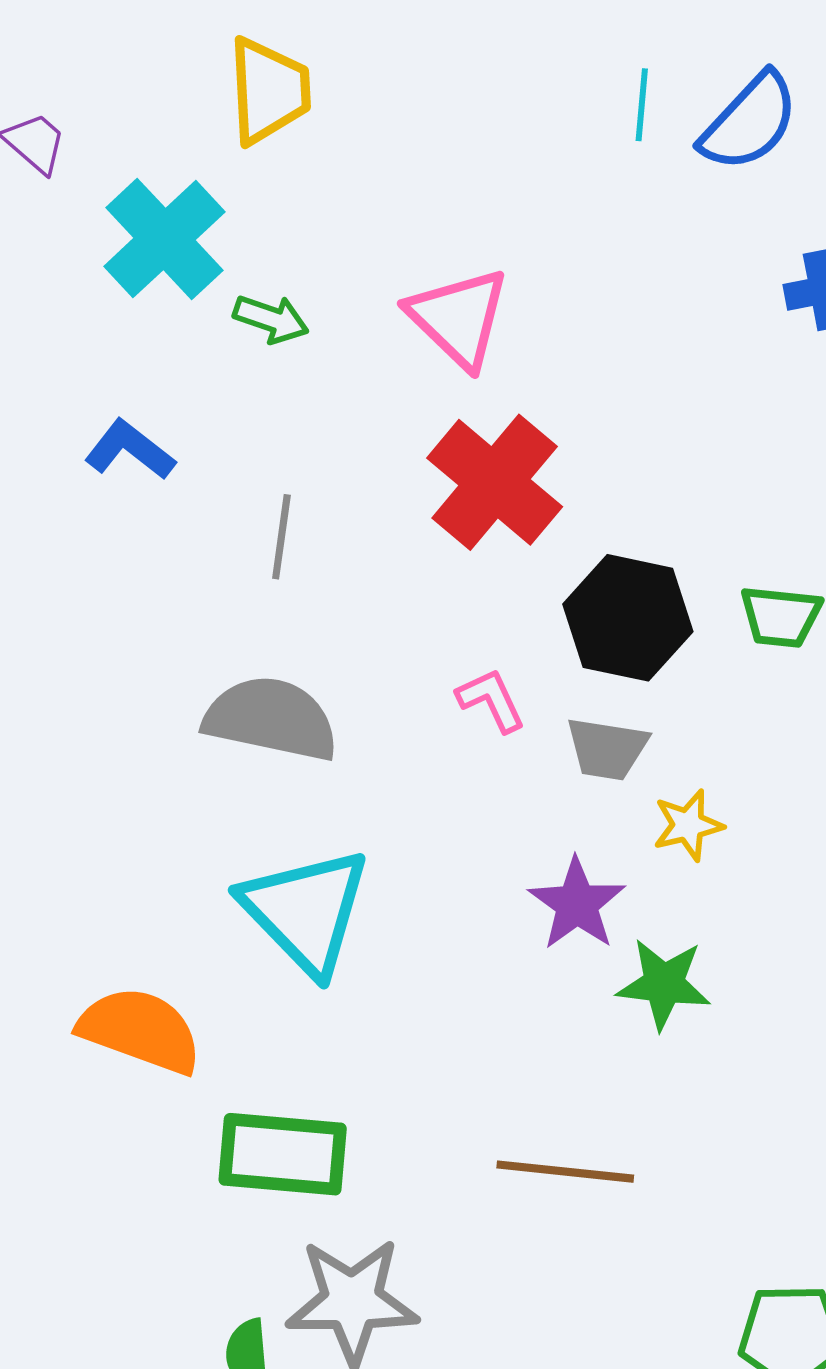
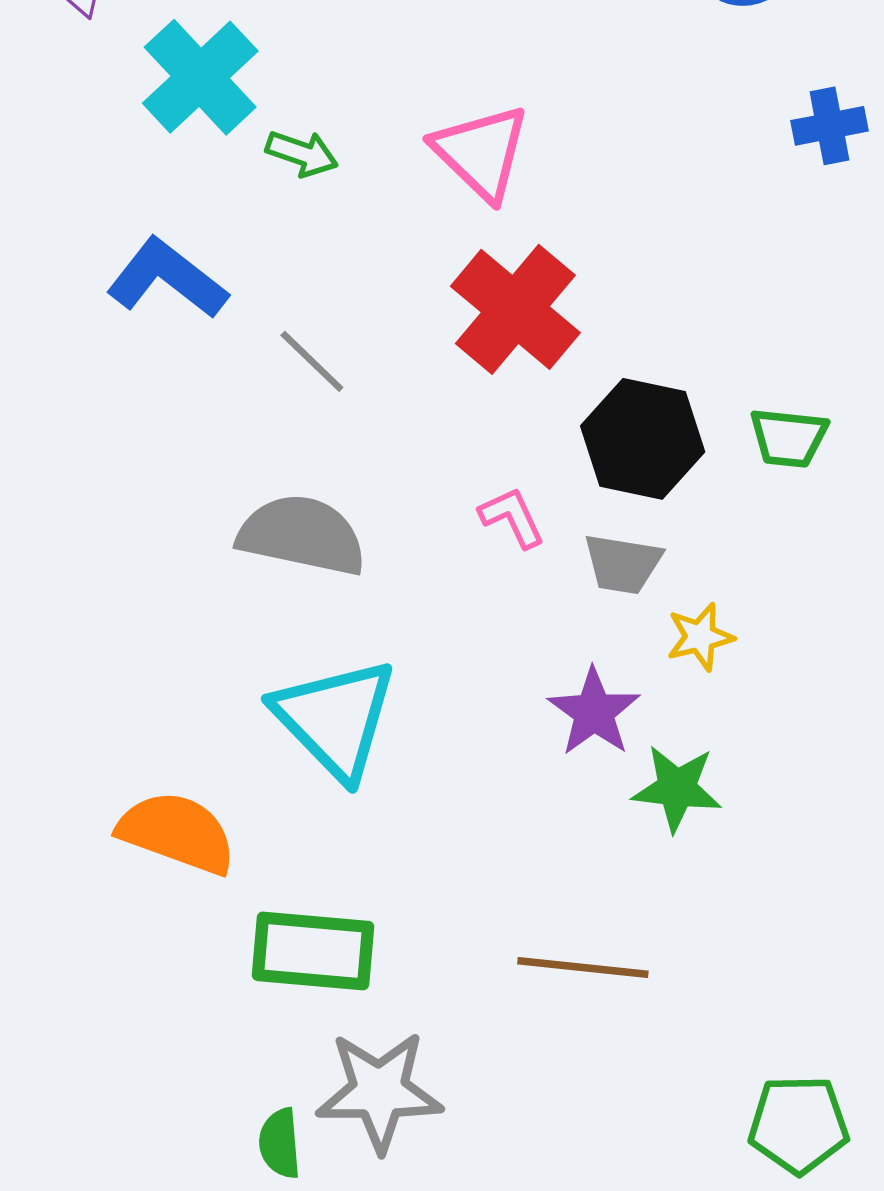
blue L-shape: (130, 450) -> (167, 278), size x1.4
gray line: (281, 537) -> (312, 361), turned -54

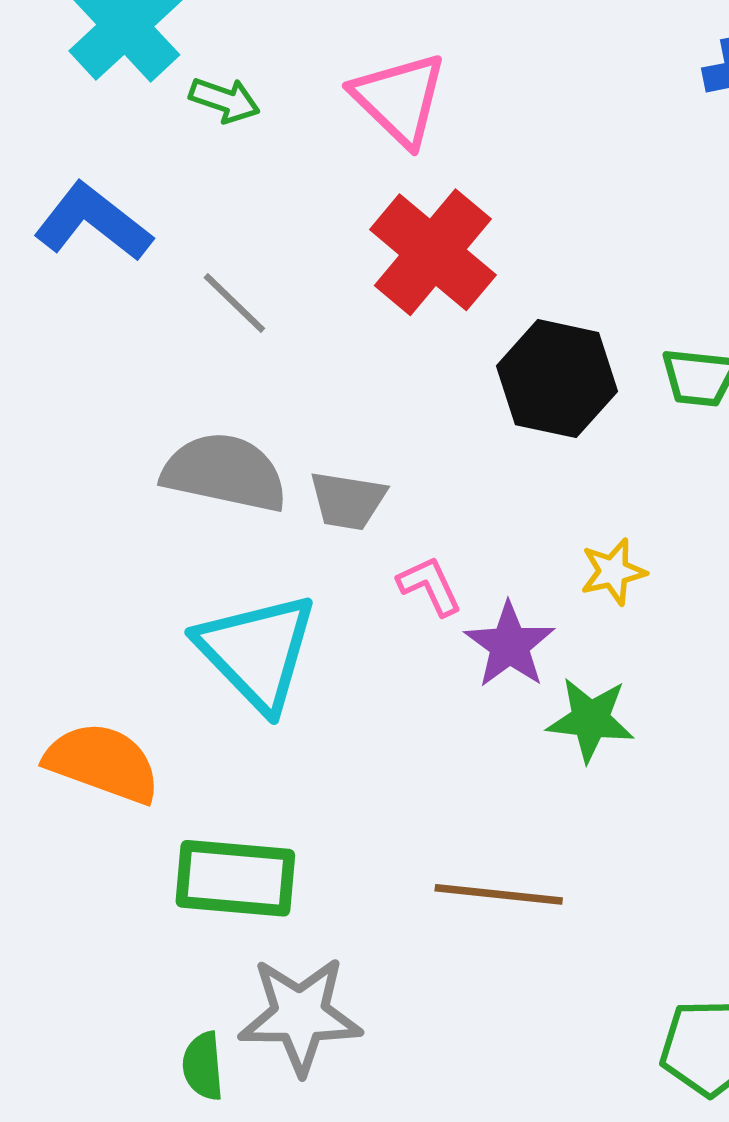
pink L-shape: (512, 517) -> (430, 586), moved
gray trapezoid: (623, 564) -> (348, 500), moved

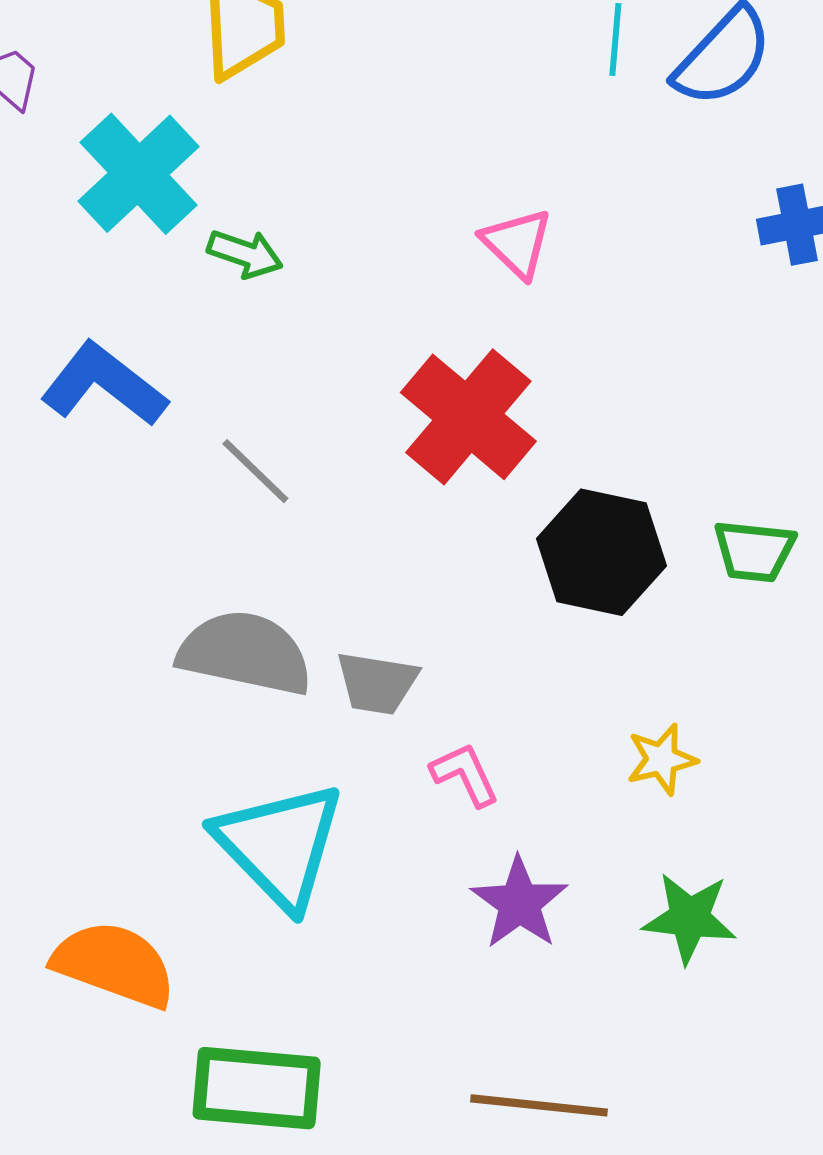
pink triangle: (399, 99) -> (517, 243), moved, size x0.7
purple star: (510, 645) -> (519, 903), moved
green star: (590, 720) -> (689, 918), moved

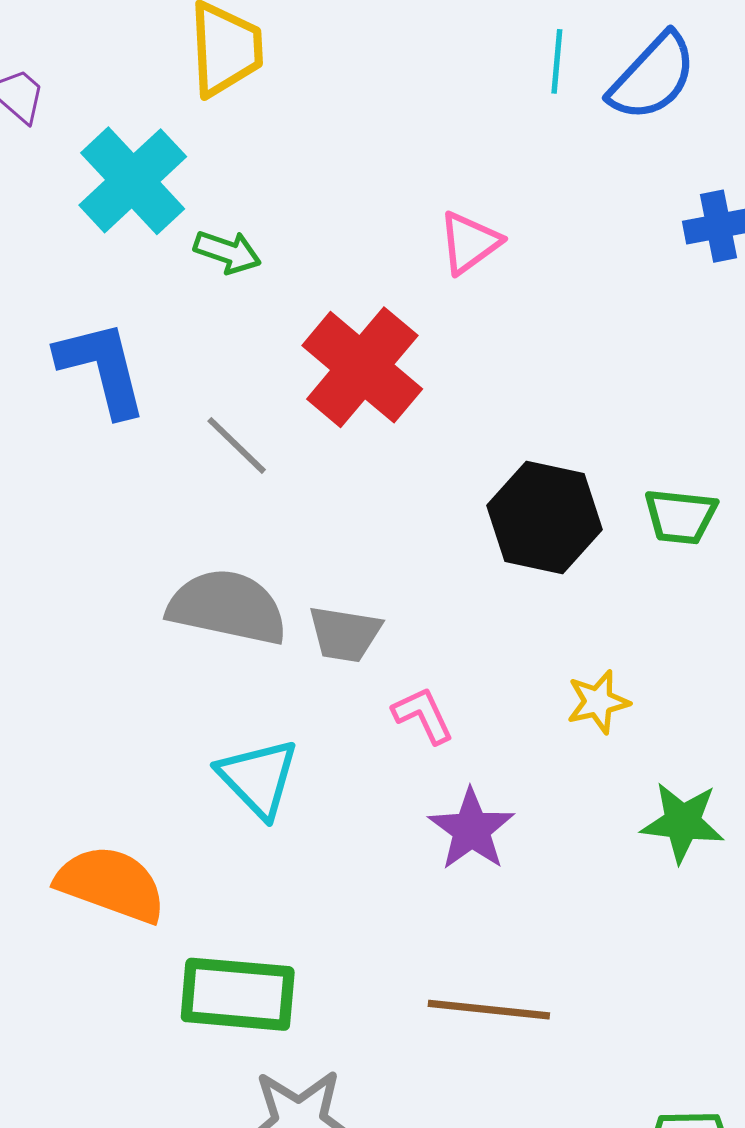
pink triangle: (517, 243) -> (469, 243), turned 40
blue L-shape: (104, 384) -> (102, 368), turned 38
red cross: (468, 417) -> (362, 367), moved
cyan triangle: (280, 845) -> (258, 778), size x0.7
green star: (689, 918) -> (682, 822), moved

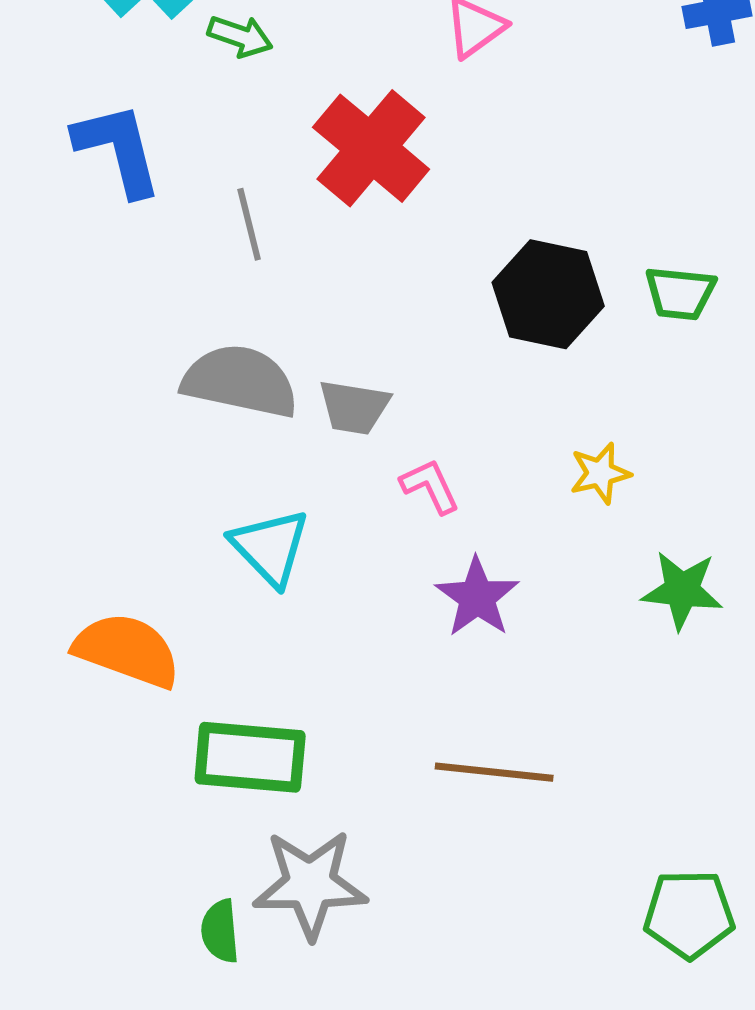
gray line: (237, 445) -> (249, 224), turned 32

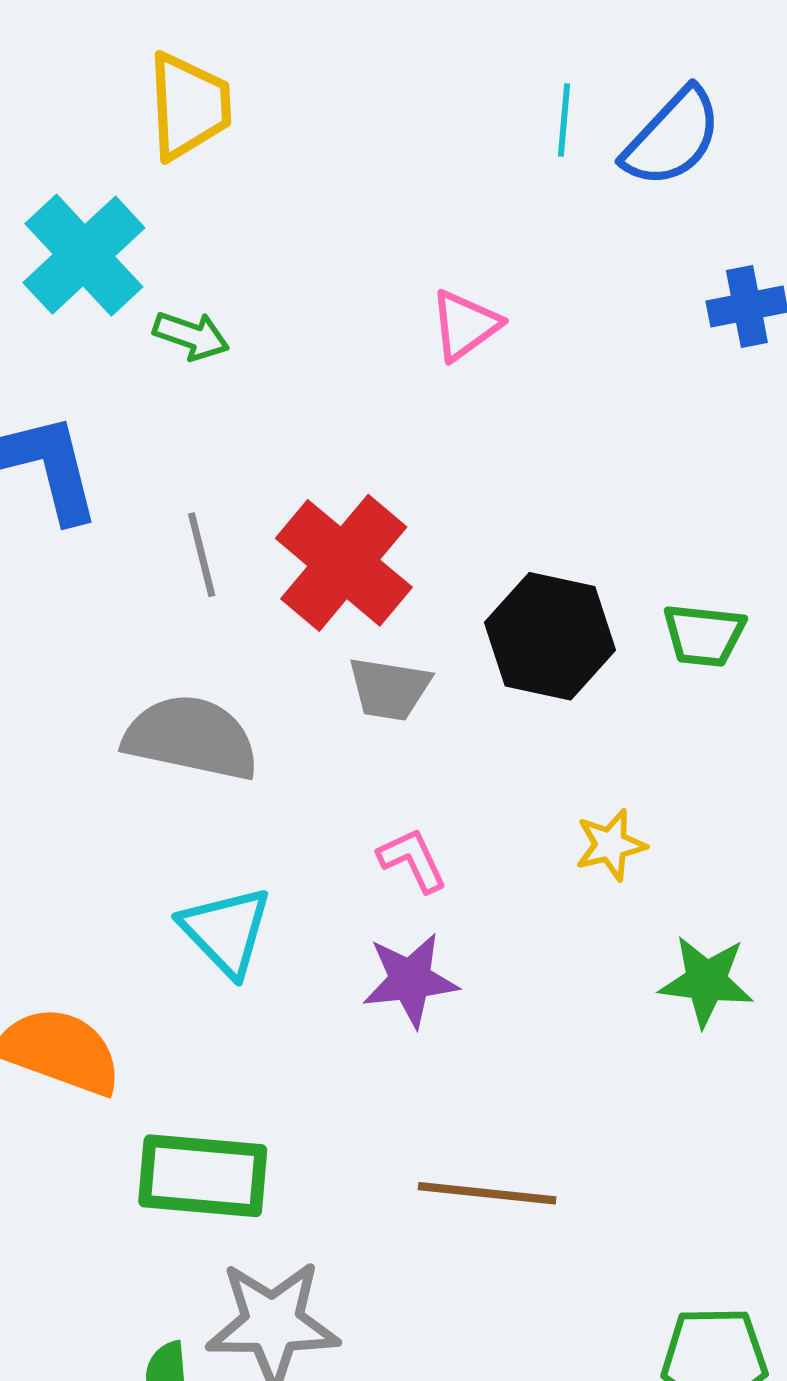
red cross: (371, 148) -> (344, 563), moved
gray trapezoid: (354, 407) -> (389, 689), moved
purple star: (477, 597) -> (410, 980), moved, turned 30

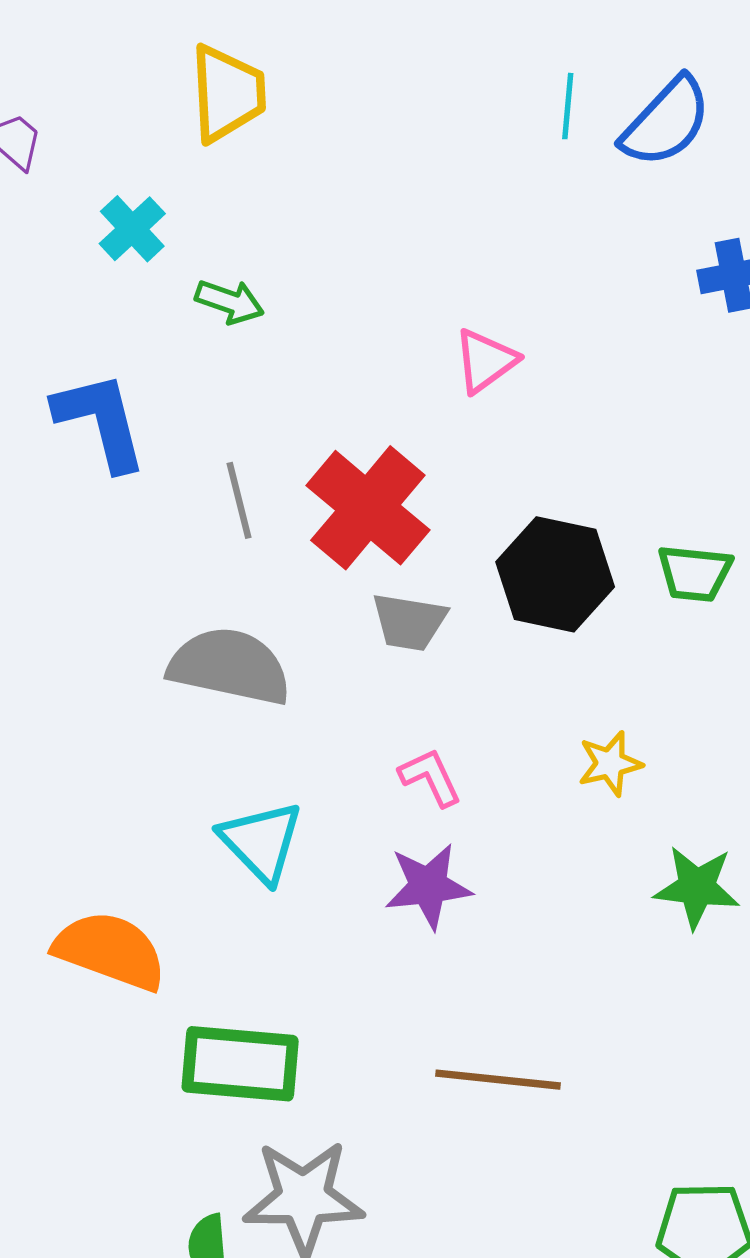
cyan cross: (84, 255) -> (132, 229), size x0.6
pink triangle: (465, 325) -> (485, 361), moved

